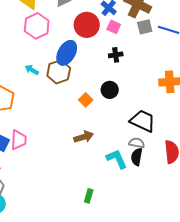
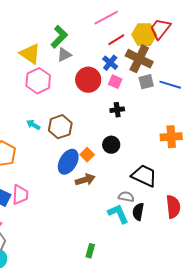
blue ellipse: (67, 53) -> (68, 162), moved
brown arrow: (84, 137) -> (85, 180), moved
gray semicircle: (137, 143) -> (126, 197), moved

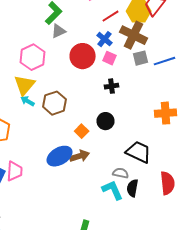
yellow triangle: (30, 54) -> (24, 85), moved, turned 35
blue line: (170, 85) -> (164, 61), turned -35
blue ellipse: (68, 162) -> (60, 156), moved, turned 30

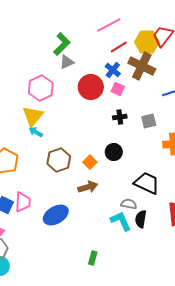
gray square: (140, 58) -> (149, 121), moved
brown hexagon: (54, 103) -> (59, 160), moved
blue ellipse: (60, 156) -> (56, 215), moved

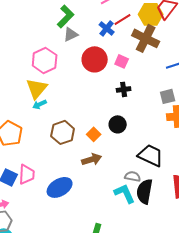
blue cross: (113, 70) -> (107, 28), moved
gray square: (149, 121) -> (168, 96), moved
cyan arrow: (36, 132) -> (40, 104), turned -56
black semicircle: (141, 219) -> (145, 191), size x1.4

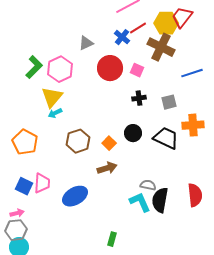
green L-shape: (66, 16) -> (34, 67), moved
gray square: (168, 96) -> (169, 102), moved
black trapezoid: (151, 155) -> (166, 138), moved

